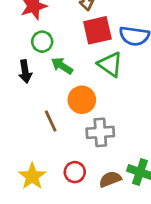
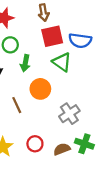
green arrow: (62, 66) -> (25, 63), turned -112
gray cross: (100, 132) -> (69, 114), moved, turned -30

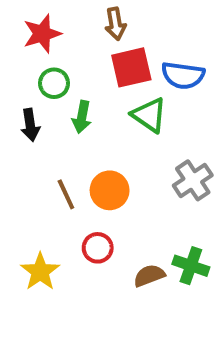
orange circle: (40, 89) -> (110, 190), moved
gray cross: (69, 114) -> (193, 180), moved
red circle: (35, 144) -> (98, 248), moved

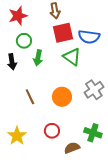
orange circle: (110, 190) -> (62, 97), moved
red circle: (98, 248) -> (52, 131), moved
brown semicircle: (149, 276) -> (72, 148), moved

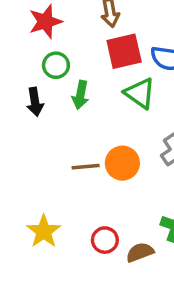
brown line: (30, 97) -> (86, 167), moved, turned -70
red circle: (52, 131) -> (105, 240), moved

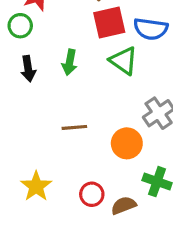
green circle: (56, 65) -> (20, 26), moved
orange circle: (122, 163) -> (127, 143), moved

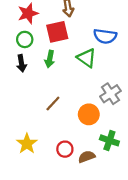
red square: (109, 22) -> (57, 32), moved
green circle: (20, 26) -> (25, 39), moved
brown line: (74, 127) -> (53, 104), turned -42

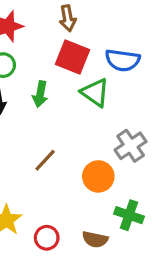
red square: (57, 32) -> (72, 57), moved, turned 35
red circle: (65, 149) -> (47, 238), moved
brown semicircle: (87, 157) -> (95, 239), turned -147

